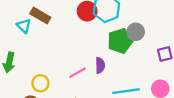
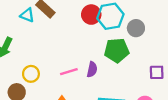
cyan triangle: (24, 26) -> (27, 15), turned -35
gray circle: (136, 32) -> (136, 28), moved

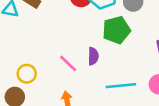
pink line: (69, 72) -> (68, 63), turned 72

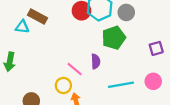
yellow circle: (27, 74) -> (63, 86), moved

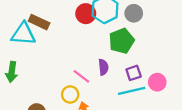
cyan triangle: (22, 27) -> (23, 34), size x1.6
purple square: (156, 48) -> (134, 73), moved
pink circle: (153, 81) -> (157, 82), moved

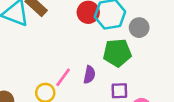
pink line: (81, 76) -> (63, 77), turned 72

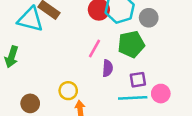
pink line: (63, 77) -> (95, 48), moved

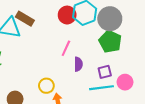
gray circle: (149, 18) -> (110, 19), size x1.5
green pentagon: (131, 44) -> (110, 41), moved, turned -30

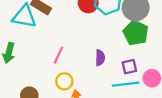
pink line: (66, 48) -> (58, 55), moved

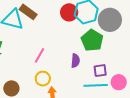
green pentagon: (136, 33) -> (92, 40), moved

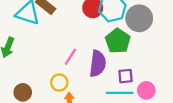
pink line: (40, 55) -> (70, 57), moved
purple semicircle: (75, 61) -> (98, 64), size x1.6

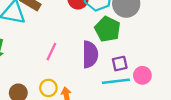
pink line: (70, 57) -> (51, 52), moved
yellow circle: (59, 83) -> (48, 88), moved

